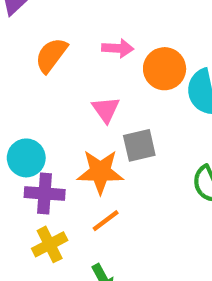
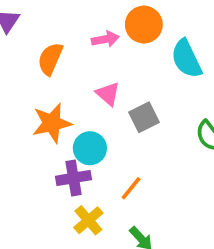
orange circle: (165, 69) -> (144, 25), moved
cyan circle: (26, 158) -> (90, 148), moved
orange star: (100, 172) -> (52, 123), moved

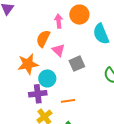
pink arrow: (105, 39) -> (59, 21), turned -88
orange semicircle: (50, 59) -> (43, 39), moved
orange line: (131, 188) -> (68, 101), turned 40

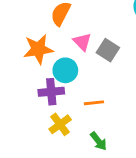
pink triangle: (58, 50) -> (82, 42), moved
gray square: (77, 64) -> (108, 50), turned -35

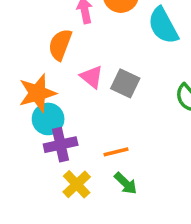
cyan circle: (65, 70) -> (48, 119), moved
green arrow: (99, 141) -> (126, 183), moved

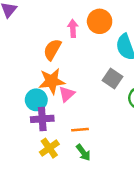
pink triangle: (92, 77) -> (67, 94), moved, turned 30
gray square: (125, 83) -> (112, 78), moved
orange star: (37, 93) -> (52, 81), moved

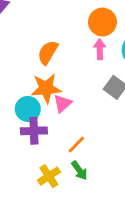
pink arrow: (73, 28) -> (100, 49), moved
orange line: (80, 130) -> (76, 144), turned -42
yellow cross: (49, 148) -> (49, 176), moved

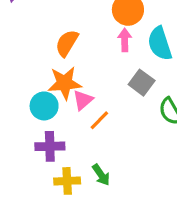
purple cross: (34, 131) -> (50, 146), moved
orange line: (76, 144) -> (99, 120), moved
yellow cross: (49, 176) -> (67, 181), turned 30

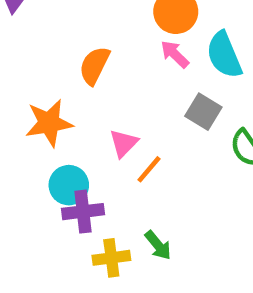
pink arrow: (125, 40) -> (175, 54), turned -40
orange star: (65, 83) -> (49, 123), moved
cyan circle: (44, 106) -> (69, 185), moved

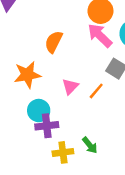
pink arrow: (175, 54) -> (100, 35), size x1.5
orange line: (149, 169) -> (96, 91), moved

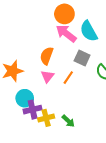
orange semicircle: (54, 42) -> (47, 56), moved
yellow cross: (63, 152) -> (46, 118), moved

